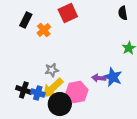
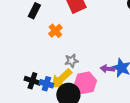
orange cross: (44, 30) -> (55, 31), moved
gray star: (52, 70) -> (71, 61), moved

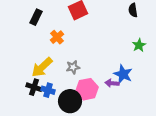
purple arrow: (107, 69) -> (112, 83), moved
yellow arrow: (61, 79) -> (42, 67), moved

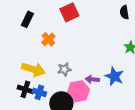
yellow arrow: (42, 67) -> (33, 69), turned -120
purple arrow: (112, 83) -> (92, 79), moved

